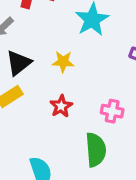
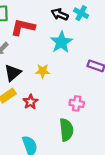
red star: (61, 106) -> (30, 102), moved

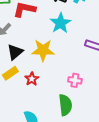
yellow star: (43, 71) -> (43, 50), size x1.6

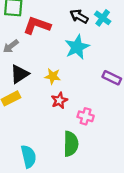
yellow star: (43, 50) -> (53, 76), size x0.6
red star: (32, 79) -> (59, 100), moved

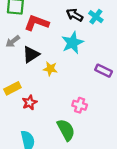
black triangle: (20, 74) -> (31, 54), moved
red star: (59, 100) -> (30, 102), moved
green semicircle: (71, 144) -> (66, 130), turned -30

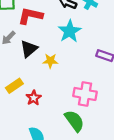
pink cross: (80, 105) -> (85, 94), size x1.5

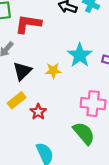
cyan star: (70, 31) -> (80, 55), moved
black triangle: (29, 49) -> (22, 71), moved

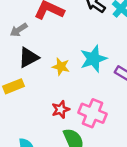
red star: (38, 112) -> (61, 109), moved

